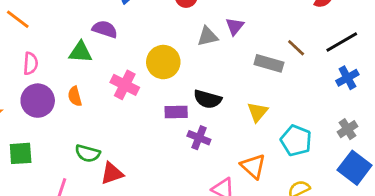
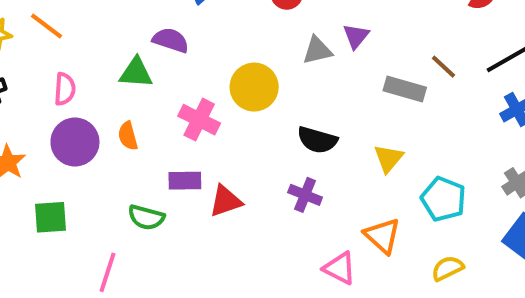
purple rectangle: (176, 112) -> (185, 181), moved
red triangle: (112, 173) -> (226, 201), moved

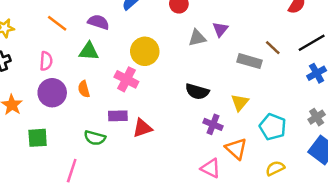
orange line: (46, 26) -> (57, 23), moved
purple semicircle: (171, 40) -> (98, 22), moved
yellow circle: (254, 87) -> (145, 51), moved
purple cross: (305, 195) -> (213, 124), moved

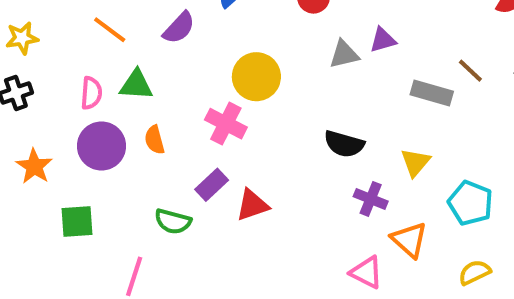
purple semicircle: (98, 22) -> (179, 28), turned 115
purple triangle: (220, 29) -> (383, 40), turned 35
green triangle: (89, 51) -> (136, 85), moved
purple rectangle: (118, 116) -> (212, 185), turned -42

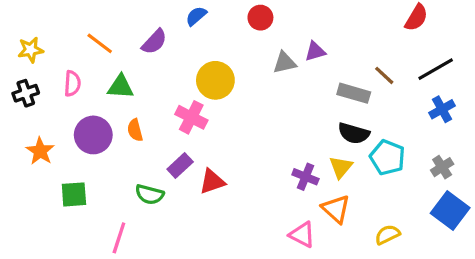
pink semicircle: (91, 93) -> (72, 84), moved
black semicircle: (344, 144) -> (354, 133), moved
yellow triangle: (415, 162) -> (341, 167), moved
cyan pentagon: (470, 203) -> (387, 157), moved

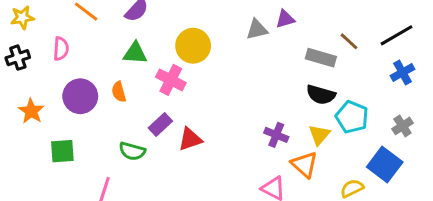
green triangle: (121, 87) -> (135, 53), moved
yellow triangle: (341, 167) -> (319, 135), moved
blue square: (450, 211) -> (385, 165), moved

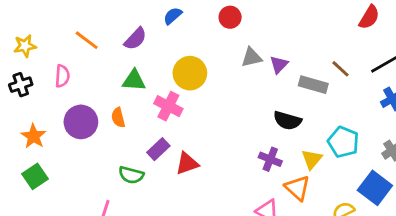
purple triangle: (285, 19) -> (279, 65), moved, turned -30
black semicircle: (321, 95) -> (287, 120), moved
green square: (62, 151) -> (35, 176), moved, turned -30

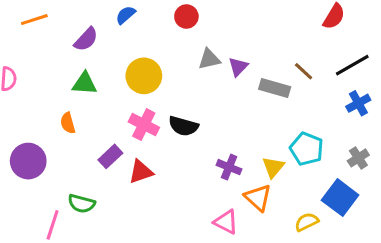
orange line: (87, 40) -> (34, 20), moved, turned -55
pink cross: (168, 106) -> (144, 125), moved
black semicircle: (287, 120) -> (183, 126), moved
purple circle: (81, 122) -> (28, 161), moved
green semicircle: (131, 175) -> (81, 204), moved

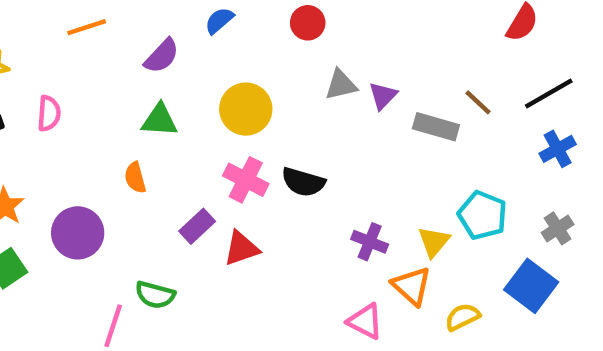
yellow semicircle: (307, 222) -> (462, 317), moved

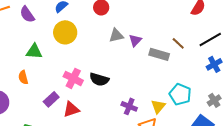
purple semicircle: (162, 56) -> (27, 14), moved, turned 102
yellow circle: (246, 109) -> (65, 32), moved

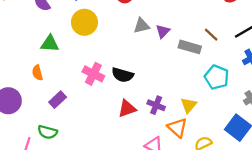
cyan pentagon: (180, 94) -> (217, 77), moved
purple rectangle: (51, 99) -> (58, 100), moved
red triangle: (71, 109) -> (127, 109), moved

